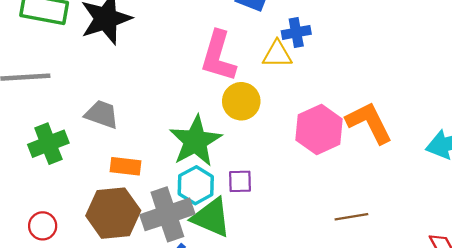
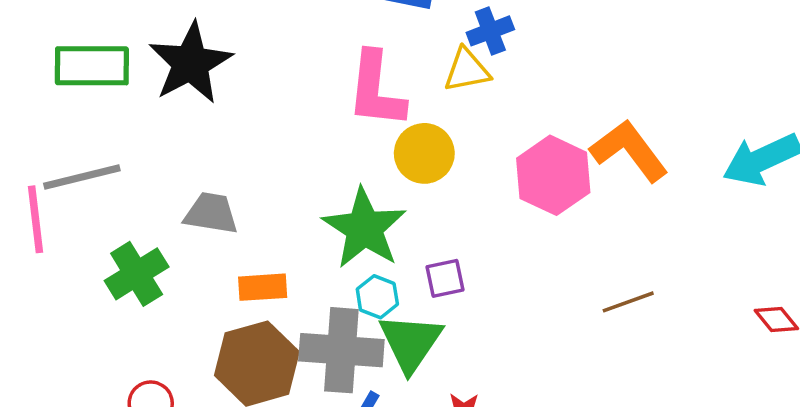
cyan hexagon: (196, 185) -> (377, 297), size x0.7
gray cross: (167, 214) -> (341, 350), turned 33
green triangle: (211, 217) -> (411, 343), turned 51

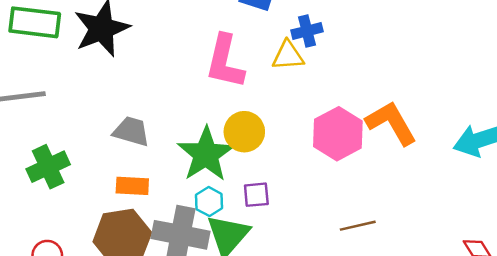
yellow circle: (424, 153) -> (244, 132), moved
gray trapezoid: (211, 213) -> (131, 131), moved
brown line: (628, 302) -> (358, 226), moved

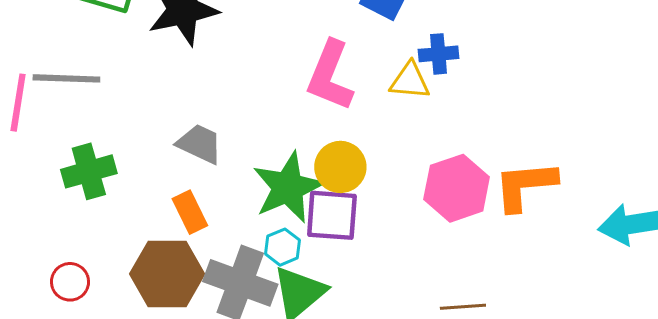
orange L-shape: (391, 123) -> (525, 186), turned -74
orange rectangle: (132, 186) -> (190, 212), turned 52
purple square: (256, 195) -> (332, 215), moved, size x1.6

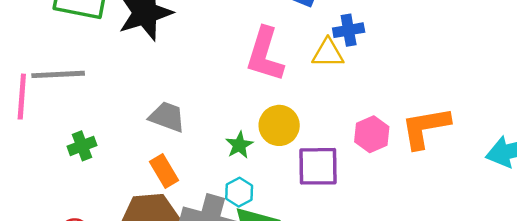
green cross: (89, 171) -> (82, 146), size x0.7
green star: (288, 187) -> (239, 145), size x0.5
pink hexagon: (457, 188) -> (372, 134), size x0.7
purple square: (332, 215) -> (318, 166), moved

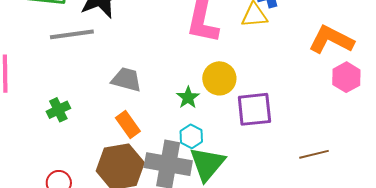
gray line: (58, 74) -> (72, 34), moved
orange L-shape: (425, 128) -> (331, 40), moved, turned 42
pink hexagon: (372, 134) -> (346, 77), moved

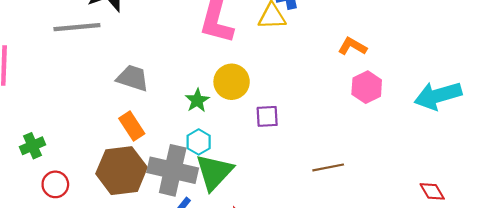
orange L-shape: (331, 40) -> (352, 46), size x0.6
purple square: (254, 109) -> (267, 116), size x0.6
green cross: (58, 110) -> (33, 146), moved

